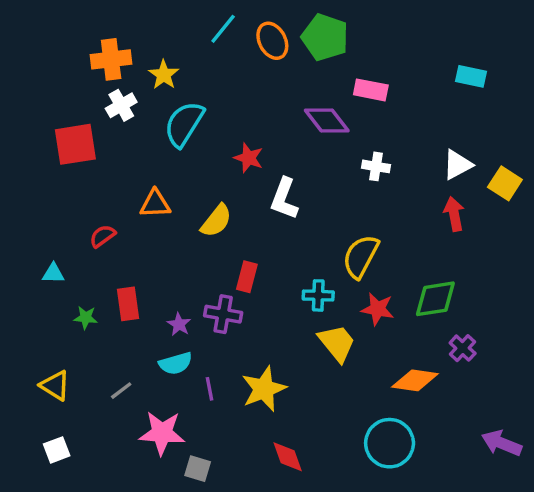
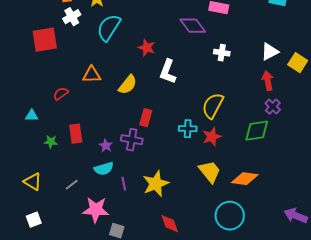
red star: (378, 309) -> (212, 137), moved, turned -30
yellow trapezoid: (337, 343) -> (210, 172), moved
purple cross: (463, 348) -> (273, 107), moved

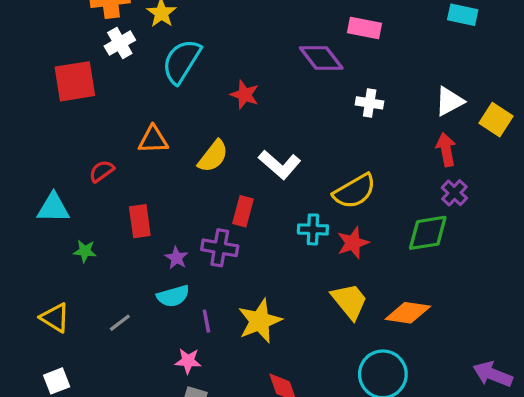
white L-shape: (168, 72) -> (280, 165), moved, turned -70
yellow semicircle: (213, 106) -> (355, 191), turned -148
cyan triangle: (32, 116) -> (53, 208), size x1.5
red rectangle: (76, 134) -> (140, 221), moved
pink star: (96, 210) -> (188, 361), moved, size x0.6

